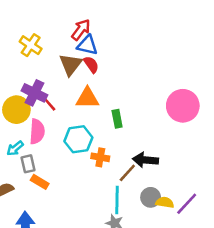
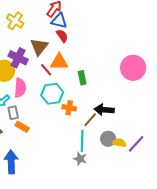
brown triangle: (71, 64) -> (39, 47), moved
red line: (49, 103) -> (46, 70), moved

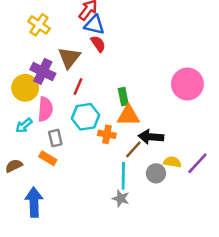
orange triangle: (59, 62) -> (128, 115), moved
red line: (46, 70) -> (78, 87), turned 64
gray rectangle: (13, 113) -> (55, 138), moved
yellow semicircle: (119, 143) -> (172, 162), moved
purple line: (136, 144) -> (197, 163), moved

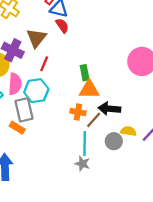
cyan hexagon: (86, 117) -> (36, 91), moved
orange cross: (107, 134) -> (78, 112), moved
gray rectangle: (55, 138) -> (24, 110), size x1.5

